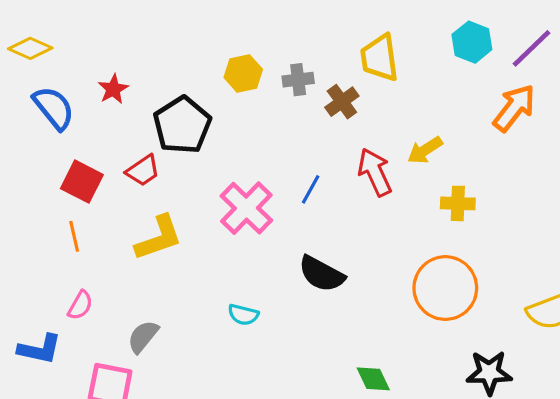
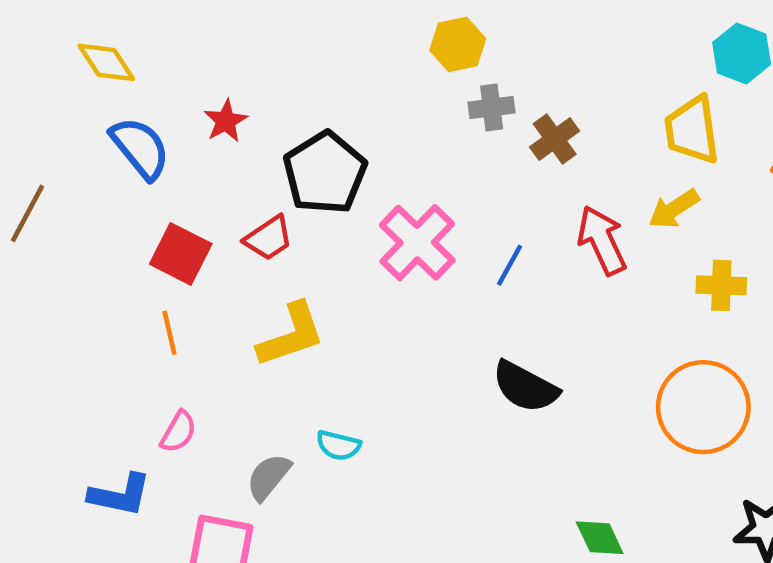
yellow diamond: (30, 48) -> (106, 62), turned 33
yellow trapezoid: (380, 58) -> (692, 130), moved
yellow hexagon: (243, 73) -> (458, 44), moved
pink cross: (246, 208) -> (417, 243), moved
cyan semicircle: (243, 315) -> (338, 445), moved

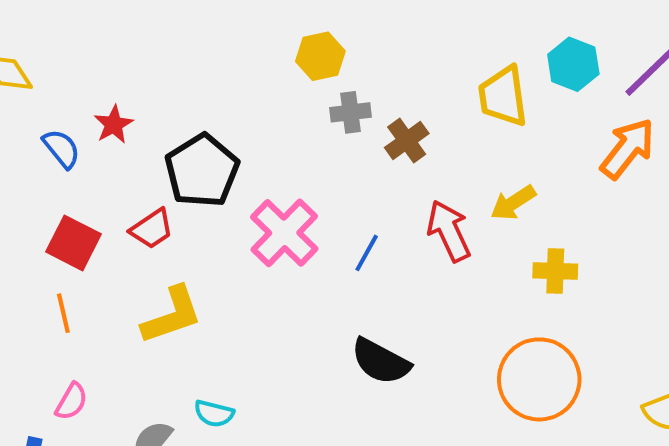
yellow trapezoid: (692, 130) -> (503, 96), moved
blue semicircle: (140, 148) -> (61, 149), moved, size x0.7

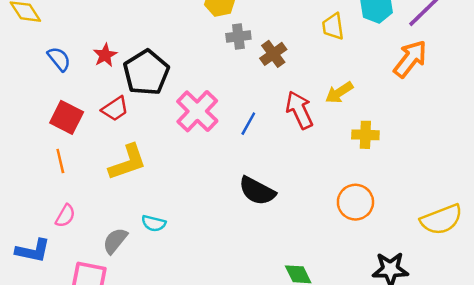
yellow trapezoid: (503, 96) -> (333, 27), size x0.7
red star: (114, 124) -> (105, 55), moved
orange circle: (539, 379) -> (355, 202), size x0.7

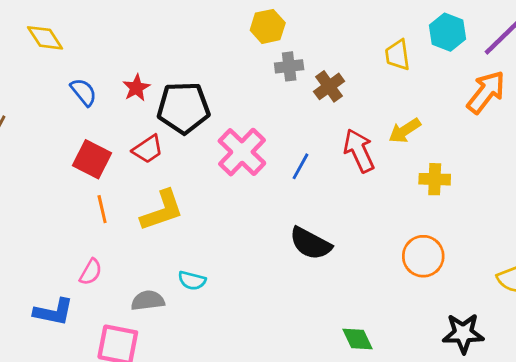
black pentagon: (146, 73) -> (183, 108), turned 30
orange line: (60, 161) -> (102, 209), moved
gray semicircle: (115, 241) -> (148, 300), turned 44

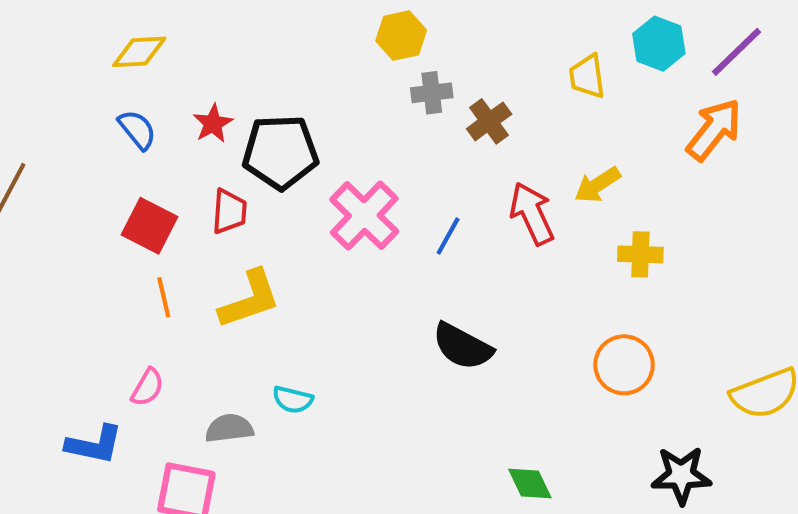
yellow diamond: (45, 38) -> (139, 52), moved, turned -60
red trapezoid: (148, 149) -> (229, 211), turned -52

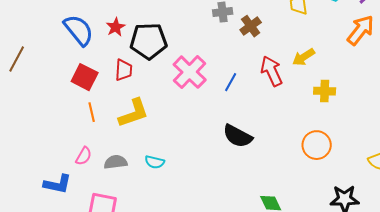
blue semicircle: (137, 130) -> (79, 30), size x1.6
gray semicircle: (229, 428) -> (116, 162), moved

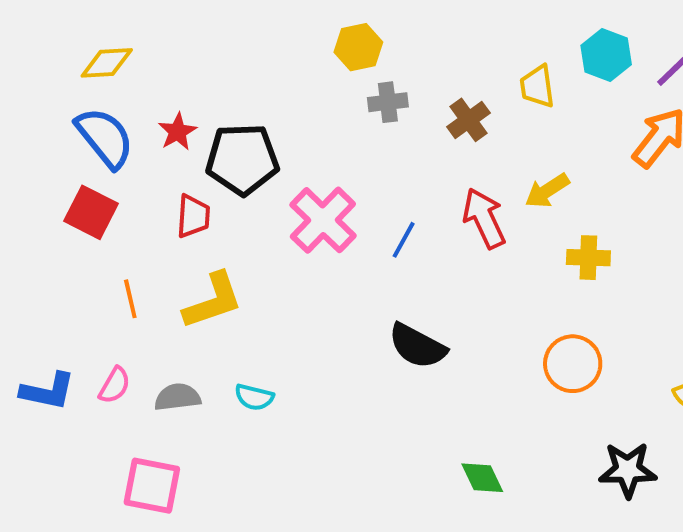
brown cross: (251, 26) -> (468, 120), moved
red square: (85, 77) -> (91, 212), moved
blue L-shape: (58, 184) -> (48, 391), moved

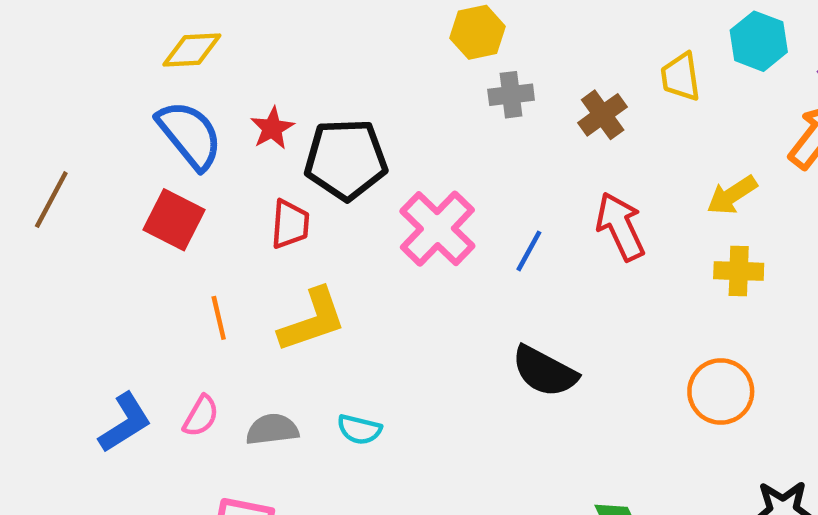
yellow arrow: (547, 191) -> (732, 195), moved
blue L-shape: (48, 391) -> (125, 423), turned -44

